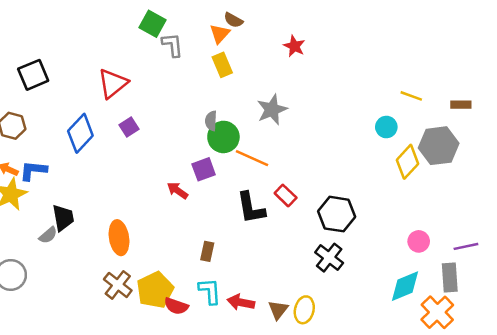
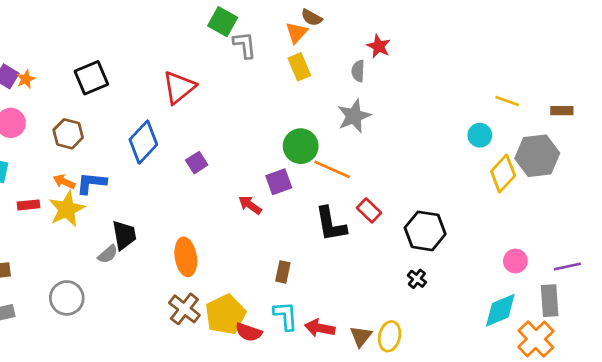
gray semicircle: (211, 121) -> (358, 71), moved
purple square: (129, 127) -> (197, 163), moved
black cross: (329, 258) -> (417, 279), size x0.6

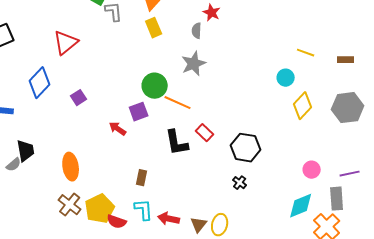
gray hexagon: (537, 156) -> (348, 108), moved

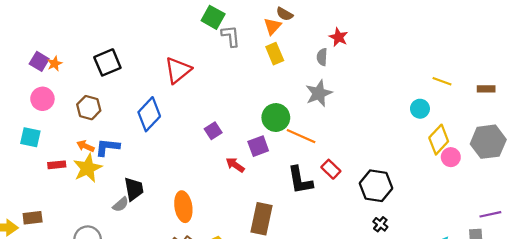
purple square: (79, 98) -> (213, 131), moved
pink circle: (312, 170) -> (451, 157), moved
brown rectangle: (142, 178) -> (261, 219), size x1.8
black cross: (240, 183) -> (380, 224), moved

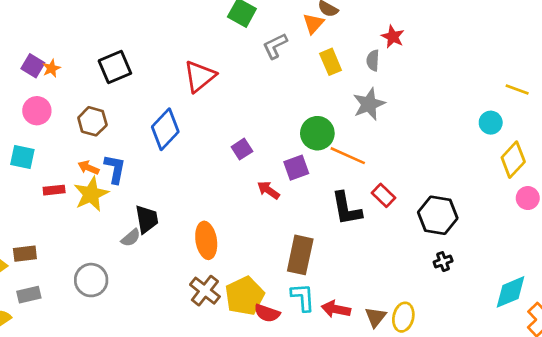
gray L-shape: (231, 36) -> (275, 46), moved, turned -110
yellow rectangle: (275, 54) -> (331, 62), moved
blue L-shape: (107, 147) -> (115, 169), turned 95
pink circle: (451, 157) -> (528, 198), moved
black cross: (380, 224) -> (443, 262), turned 32

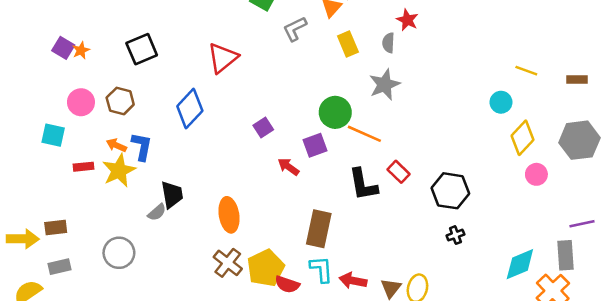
pink circle: (37, 111) -> (81, 102), moved

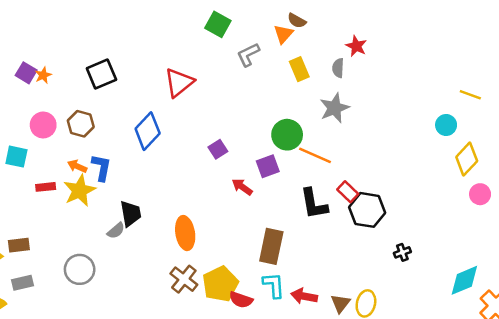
black hexagon: (450, 191) -> (367, 210), moved

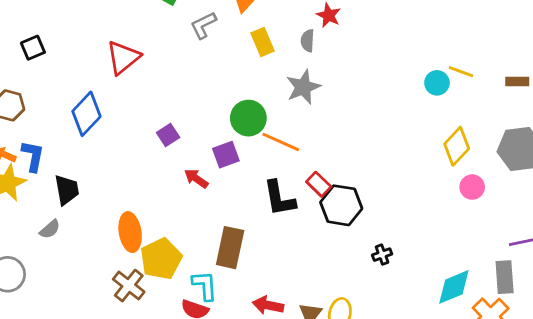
black square: (101, 74) -> (33, 48), size x0.7
cyan circle: (446, 125) -> (437, 83), moved
black trapezoid: (131, 214) -> (67, 190), moved
yellow pentagon: (220, 284) -> (161, 259), moved
cyan L-shape: (274, 285) -> (205, 286), moved

